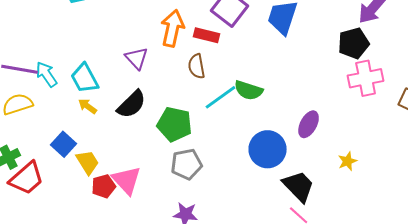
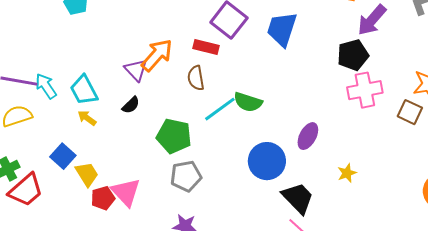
orange arrow: (173, 28) -> (157, 55), moved, turned 30
black semicircle: (132, 104) -> (131, 105), moved, size x0.6

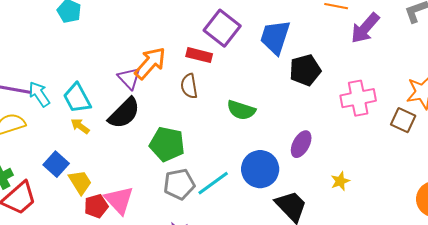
black pentagon: (353, 55) -> (305, 70), moved
black semicircle: (131, 105) -> (124, 113), size x1.8
cyan line: (220, 109) -> (213, 183), moved

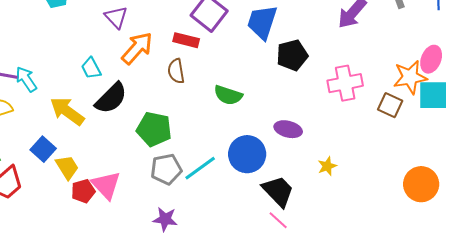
purple triangle: (129, 78) -> (116, 17), moved
cyan trapezoid: (77, 98) -> (91, 68), moved, size x0.7
yellow arrow: (80, 126) -> (67, 111), size x1.8
purple ellipse: (301, 144) -> (288, 129), turned 76

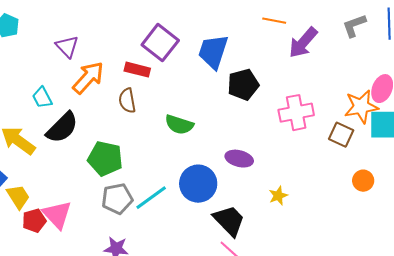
orange circle: (421, 184) -> (363, 181), moved, size x0.6

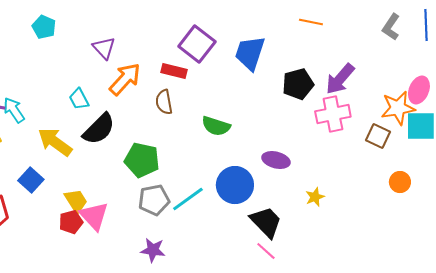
gray L-shape: (354, 26) -> (391, 27), turned -36
purple arrow: (303, 43) -> (340, 79), moved
black pentagon: (243, 85) -> (298, 84), moved
yellow trapezoid: (18, 197) -> (76, 201), moved

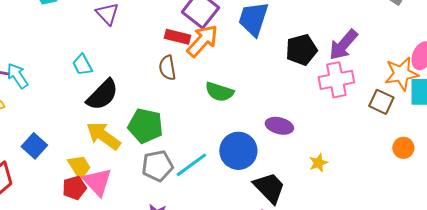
orange arrow: (125, 79) -> (202, 41), moved
yellow arrow: (55, 142) -> (103, 136), moved

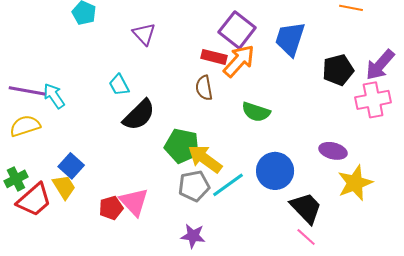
purple ellipse: (279, 126) -> (333, 151), moved
yellow arrow: (103, 136) -> (205, 159), moved
yellow star: (318, 163) -> (355, 183), size x1.8
yellow trapezoid: (79, 167) -> (64, 187), moved

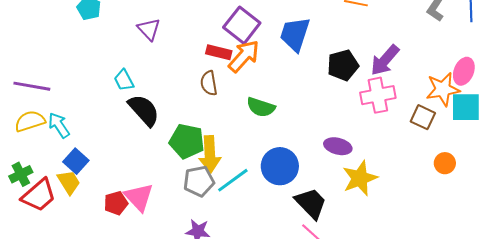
cyan arrow: (54, 96) -> (59, 125), moved
black semicircle: (139, 115) -> (144, 110), turned -87
yellow arrow: (205, 159) -> (210, 154), turned -129

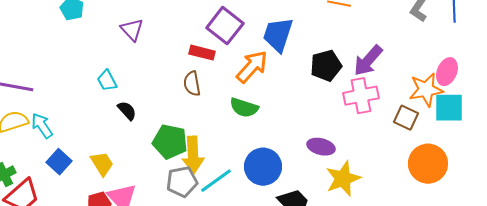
orange arrow: (244, 56) -> (252, 67), moved
black semicircle: (144, 110) -> (127, 111), size x0.6
orange circle: (445, 163) -> (428, 164), size x1.8
yellow trapezoid: (69, 182) -> (102, 164), moved

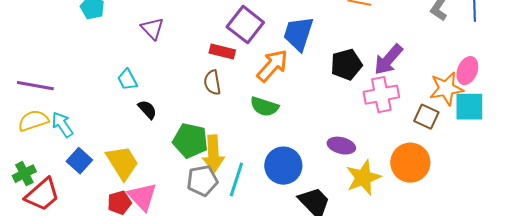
yellow trapezoid: (102, 164) -> (122, 163), size x1.4
orange circle: (428, 164) -> (410, 163), moved
cyan line: (216, 181) -> (236, 180), turned -36

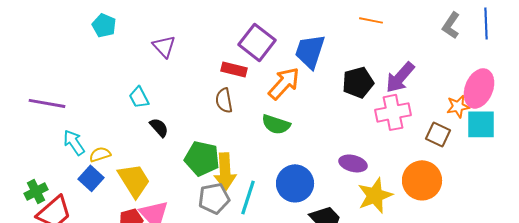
pink ellipse: (467, 71) -> (479, 88), size x1.4
orange star: (446, 89) -> (458, 106), size x0.7
yellow semicircle: (33, 121) -> (100, 154), moved, size x0.7

